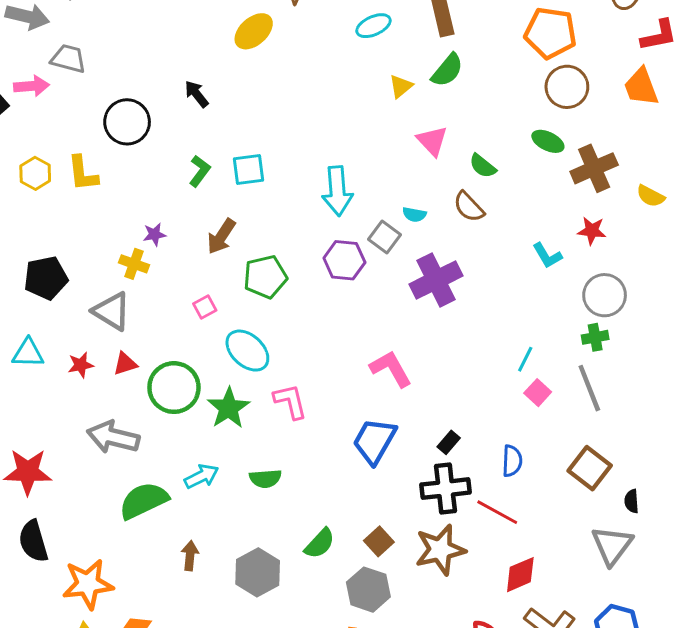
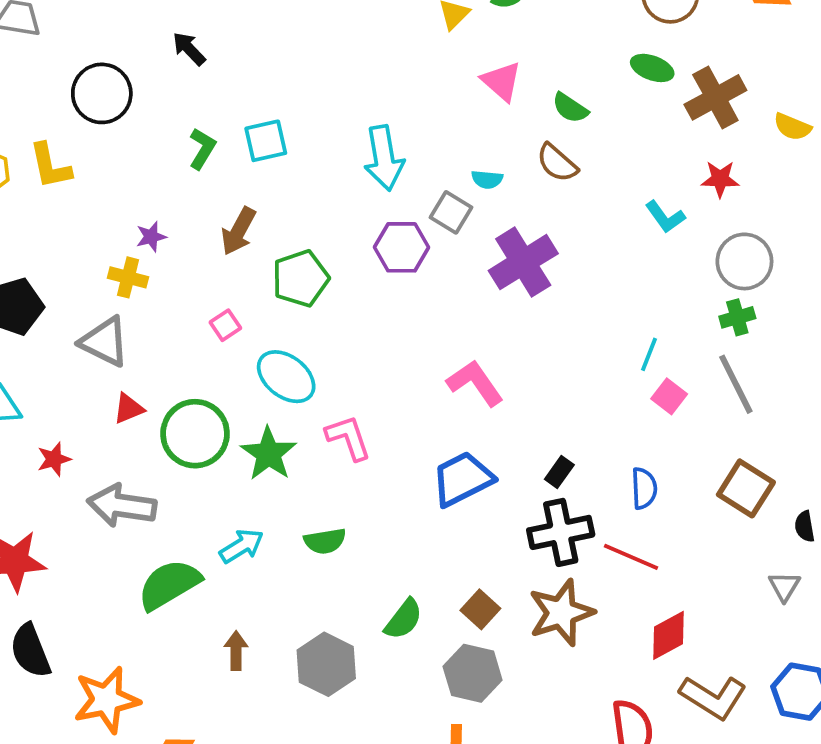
red star: (81, 365) -> (54, 459), moved
blue trapezoid: (374, 441) -> (462, 479), turned 39
gray triangle: (612, 545) -> (784, 586), size x0.6

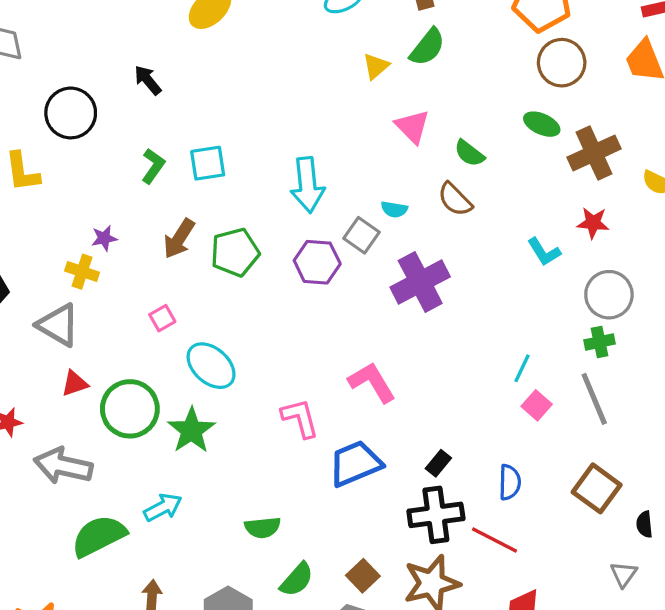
green pentagon: (301, 278) -> (235, 252), moved
pink L-shape: (348, 438) -> (300, 418), moved
green semicircle: (325, 541) -> (263, 528), moved

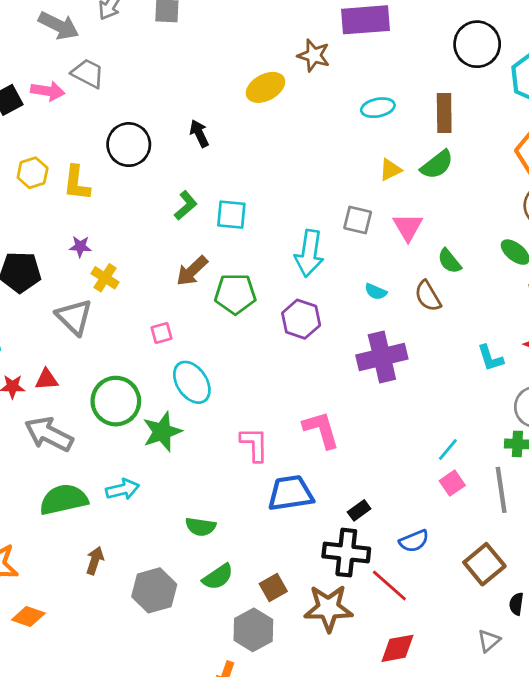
gray square: (361, 235) -> (358, 220), moved, turned -36
purple star: (104, 238) -> (80, 246), moved
red triangle: (75, 383) -> (47, 379), moved
blue semicircle: (510, 482) -> (414, 541), turned 52

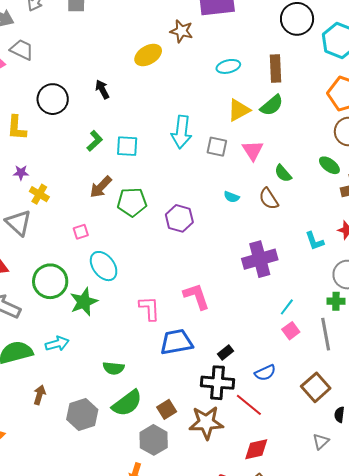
yellow triangle: (390, 170) -> (239, 110), size x1.4
cyan arrow: (309, 253) -> (181, 132), moved
purple cross: (382, 357) -> (260, 259), moved
green semicircle: (218, 577) -> (127, 403), size x1.4

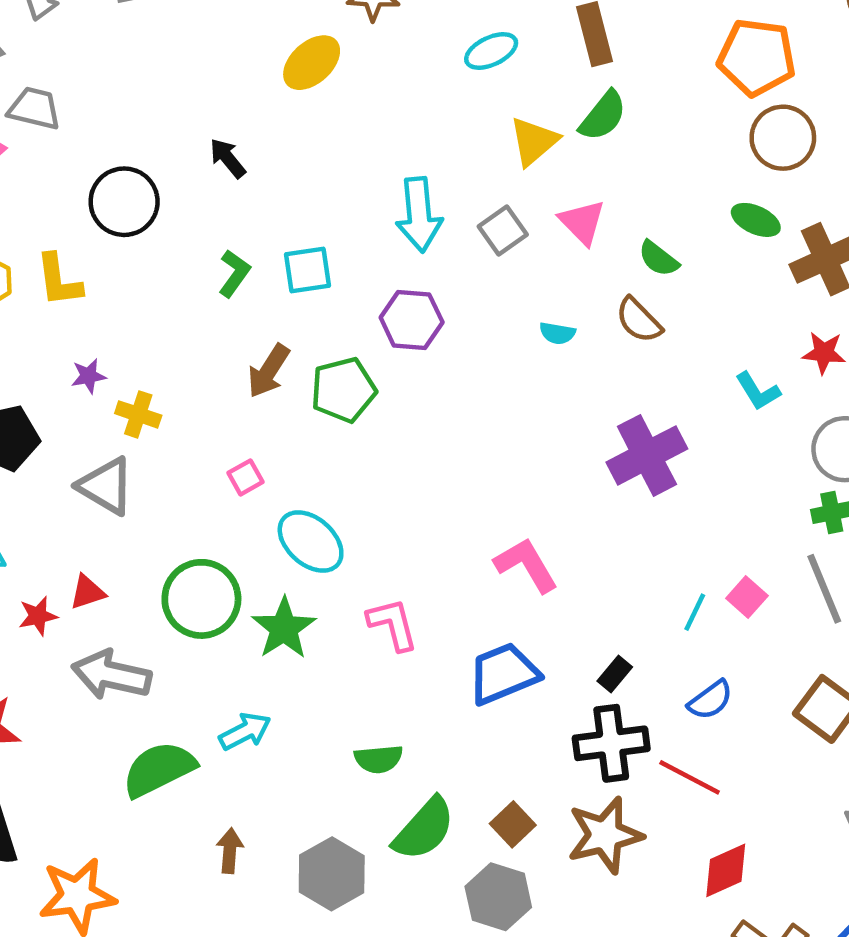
gray square: (217, 147) -> (503, 231), turned -35
purple hexagon: (179, 218) -> (412, 320), moved
cyan line: (287, 307) -> (695, 612), moved
pink L-shape: (150, 308) -> (393, 624), moved

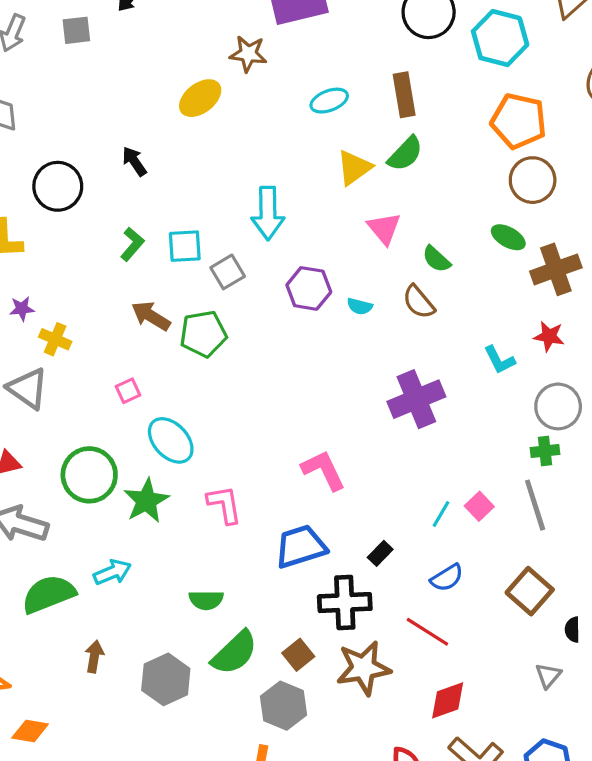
gray square: (503, 231) -> (228, 272), moved
purple hexagon: (412, 320) -> (309, 288), moved
brown arrow: (269, 371) -> (151, 316), turned 84
black cross: (611, 743) -> (345, 603), moved

